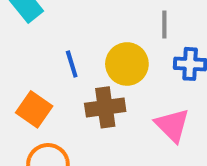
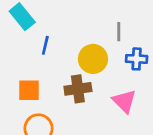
blue line: (72, 64) -> (45, 45), moved, turned 30
orange square: (34, 109) -> (29, 90), turned -35

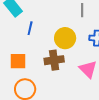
gray line: (119, 32) -> (82, 10), moved

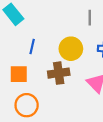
blue line: (30, 28) -> (32, 46), moved

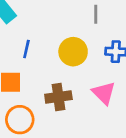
brown cross: (59, 73) -> (58, 97), moved

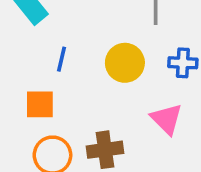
brown cross: (58, 97) -> (105, 150), moved

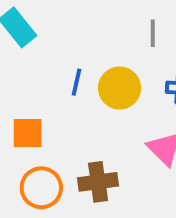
blue line: (62, 59) -> (77, 82), moved

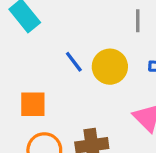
blue line: (77, 82) -> (74, 62), turned -50

